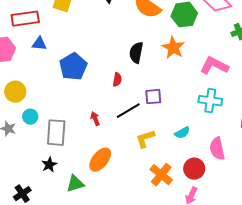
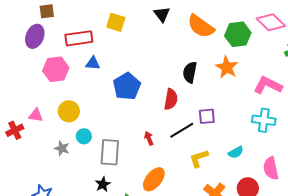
red semicircle: (117, 80) -> (171, 99), size x1.5

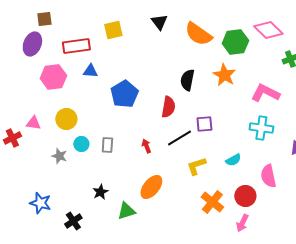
yellow square: (116, 22) -> (113, 30), turned -30
gray rectangle: (110, 152) -> (107, 145), moved, size x0.6

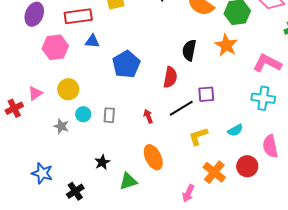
pink triangle: (33, 123) -> (35, 93), turned -42
orange ellipse: (151, 187) -> (153, 157), turned -65
pink arrow: (242, 223) -> (188, 193), moved

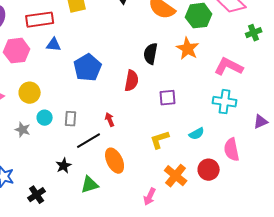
black line: (181, 108) -> (89, 141), moved

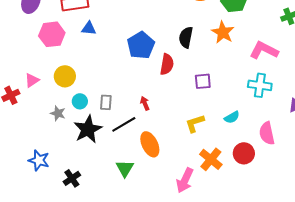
blue pentagon: (88, 68) -> (141, 45), moved
black star: (64, 166) -> (88, 129), moved, size x1.8
green triangle: (90, 185) -> (125, 168), turned -42
pink arrow: (150, 197) -> (185, 180), size x1.4

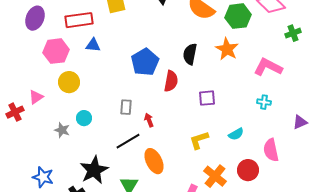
yellow circle: (65, 76) -> (69, 82), moved
cyan cross: (260, 85) -> (264, 102), size x0.6
gray rectangle: (106, 102) -> (126, 107), moved
black star: (88, 129) -> (94, 170), moved

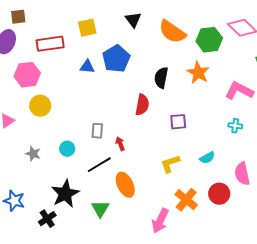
blue triangle: (93, 45) -> (87, 67), moved
blue pentagon: (145, 62) -> (116, 59), moved
cyan circle: (84, 118) -> (67, 149), moved

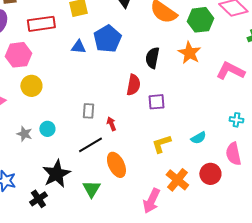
purple square: (178, 122) -> (156, 102), moved
cyan cross: (235, 126) -> (236, 120), moved
cyan circle: (67, 149) -> (47, 129), moved

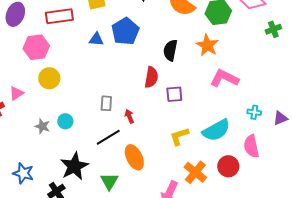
pink L-shape: (230, 71) -> (224, 78), moved
cyan semicircle: (198, 138) -> (216, 130), size x1.8

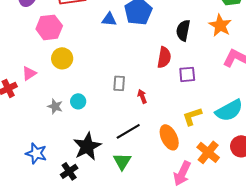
black line: (108, 137) -> (128, 131), moved
orange ellipse: (134, 157) -> (169, 137), moved

